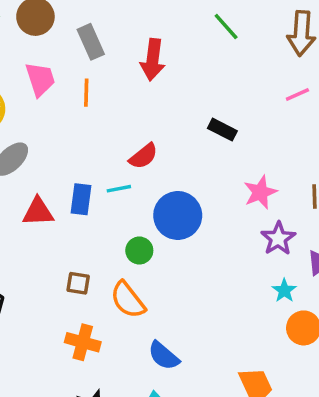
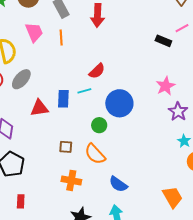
black rectangle: (222, 130) -> (163, 41), moved

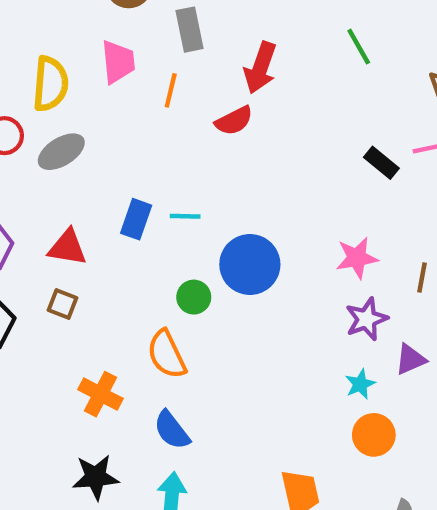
red semicircle: (97, 71) -> (234, 121), moved
red triangle: (39, 108) -> (67, 248), moved
brown square: (66, 147) -> (63, 304), moved
blue semicircle: (118, 184) -> (172, 430), moved

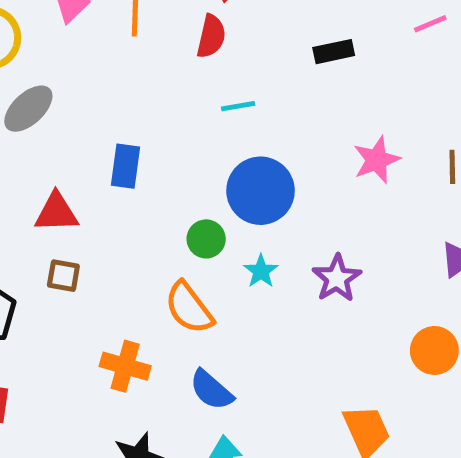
red semicircle: (234, 121) -> (211, 36), turned -39
black rectangle: (381, 163) -> (334, 52), moved, turned -40
cyan line: (185, 216) -> (238, 106), moved
purple star: (367, 319) -> (337, 278), moved
cyan star: (360, 384) -> (261, 271), moved

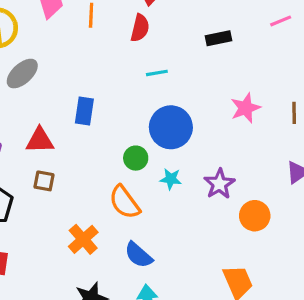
cyan star: (261, 271) -> (171, 179), turned -30
orange circle: (434, 350) -> (255, 216), moved
orange cross: (125, 366) -> (83, 239), turned 32

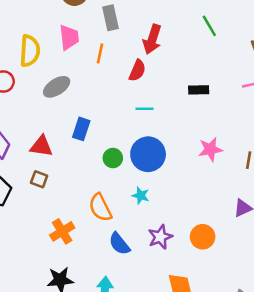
gray ellipse: (22, 74) -> (57, 87), moved
green circle: (136, 158) -> (113, 158), moved
purple star: (219, 184) -> (160, 237), moved
blue semicircle: (138, 255) -> (119, 244), moved

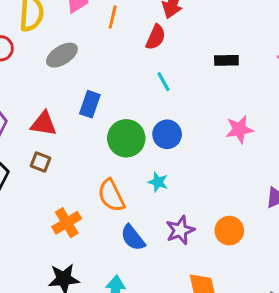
cyan line: (144, 109) -> (164, 82), turned 60
blue circle: (148, 154) -> (167, 134), size x0.7
green circle: (113, 158) -> (126, 138), size x1.6

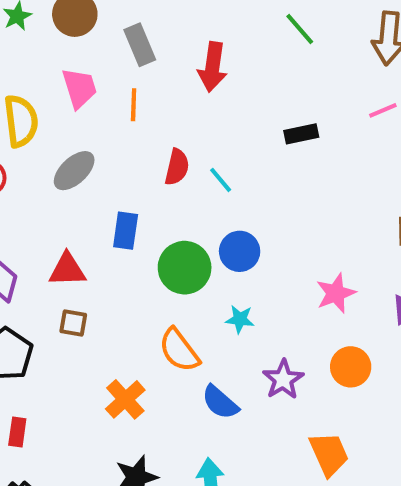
red semicircle: (156, 37) -> (177, 167), moved
pink star: (239, 129) -> (336, 293), moved

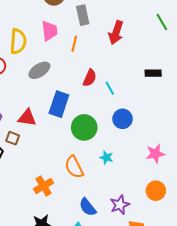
blue rectangle: (126, 231) -> (59, 104), size x1.4
blue circle: (240, 251) -> (123, 119), moved
brown square: (73, 323) -> (13, 138), moved
purple star: (283, 379) -> (120, 205), moved
blue semicircle: (220, 402) -> (88, 207), moved

